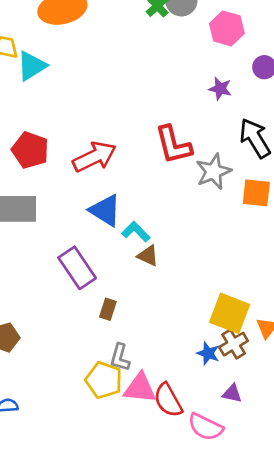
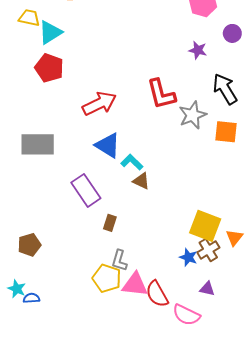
red pentagon: (30, 150) -> (49, 68), moved

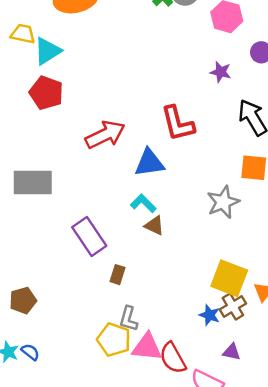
gray star: (193, 115) -> (223, 202), moved
blue triangle: (108, 145) -> (149, 163), moved, turned -40
blue semicircle: (31, 298) -> (30, 352), moved, turned 42

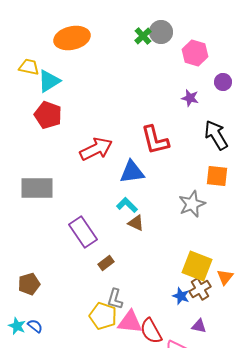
brown rectangle: (117, 275) -> (106, 263), turned 35

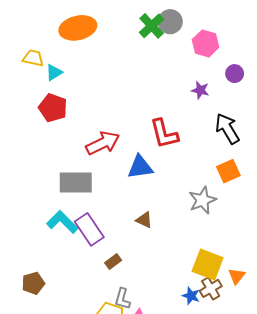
green cross: (143, 36) -> (152, 26), size x1.4
cyan triangle: (49, 81) -> (54, 73), size x0.7
orange square: (217, 176) -> (228, 171), turned -30
gray rectangle: (37, 188) -> (76, 183), moved
cyan L-shape: (127, 205) -> (62, 222), moved, size x1.4

